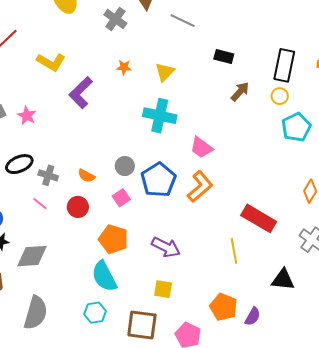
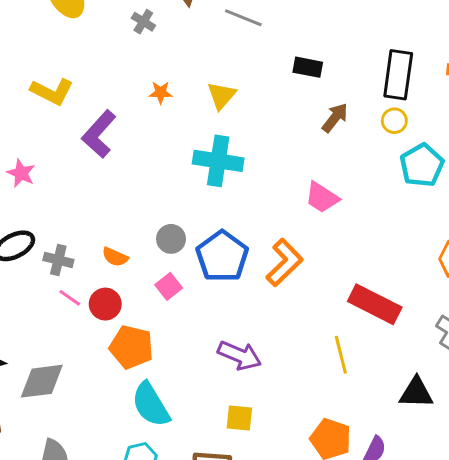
gray cross: (115, 19) -> (143, 22), size x0.7
pink trapezoid: (201, 148) -> (322, 197), moved
pink line: (40, 204) -> (70, 298), moved
orange pentagon: (113, 239) -> (131, 347), moved

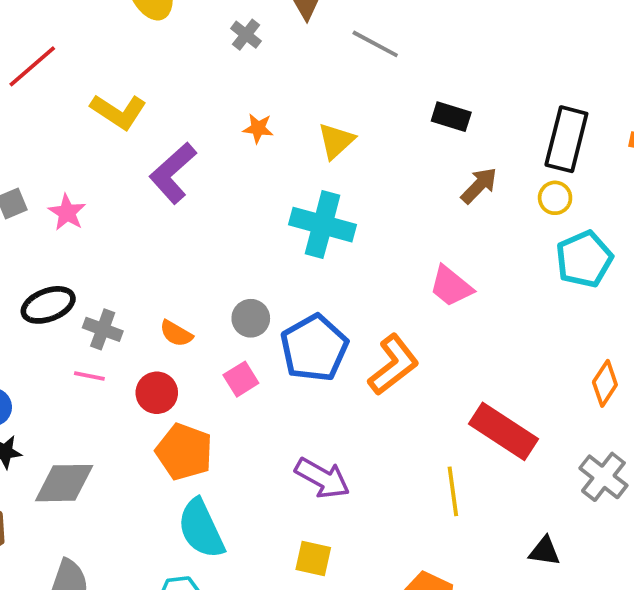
pink line: (70, 298) -> (89, 376), moved, turned -30
black triangle: (416, 393) -> (545, 551), size x0.7

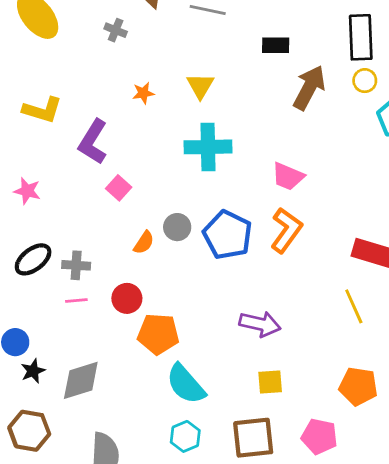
brown arrow: (479, 186) -> (309, 88), size x1.5
pink trapezoid: (451, 286) -> (288, 176), moved
orange semicircle: (176, 333) -> (144, 243), moved, turned -70
pink square: (241, 379) -> (119, 188), moved

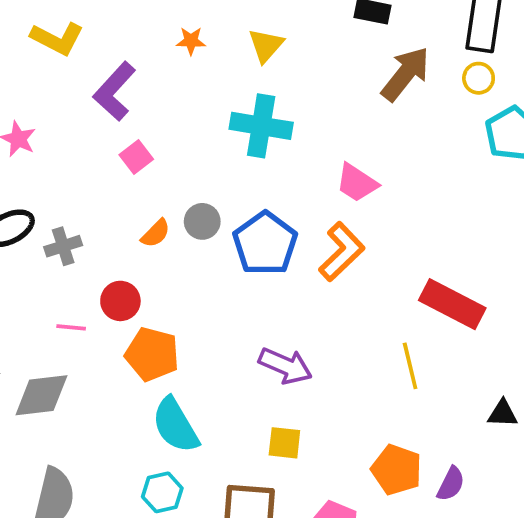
gray cross: (76, 265) -> (63, 246), turned -32
pink line: (76, 301) -> (71, 327), moved

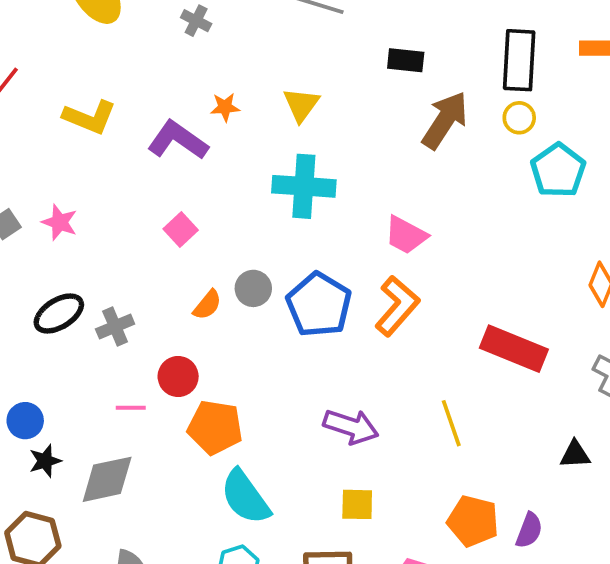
purple L-shape: (115, 91) -> (178, 140), moved, turned 88
yellow line: (410, 366) -> (451, 423), moved

